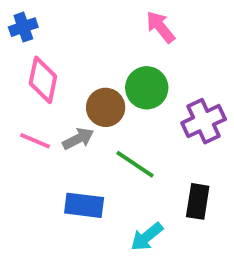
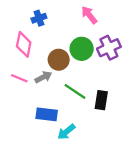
blue cross: (23, 27) -> (39, 18), moved
purple cross: (204, 121) -> (109, 48), moved
black rectangle: (198, 201) -> (101, 100), moved
cyan arrow: (147, 237) -> (66, 132), moved

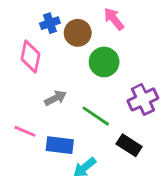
purple cross: (109, 48) -> (143, 99), moved
brown circle: (59, 60) -> (78, 33), moved
pink line: (19, 78) -> (25, 131), moved
black rectangle: (101, 100) -> (129, 145), moved, turned -66

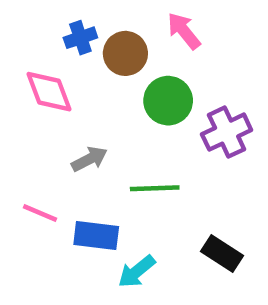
pink diamond: (31, 56) -> (49, 92), turned -32
purple cross: (143, 99) -> (227, 132), moved
green line: (96, 116) -> (155, 188), turned -36
black rectangle: (129, 145) -> (222, 253), moved

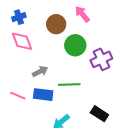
blue cross: (80, 38) -> (19, 17), moved
blue rectangle: (96, 235) -> (43, 95), moved

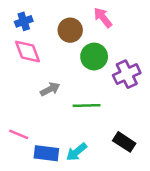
blue rectangle: (43, 95) -> (46, 153), moved
pink line: (18, 96) -> (19, 134), moved

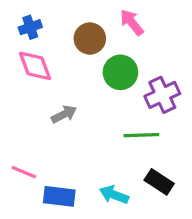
green line: (87, 105) -> (141, 135), moved
cyan arrow: (76, 152) -> (114, 195), moved, turned 60

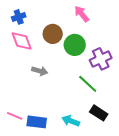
brown circle: (90, 39) -> (53, 34), moved
gray arrow: (64, 114) -> (40, 71), turned 42
green line: (141, 135) -> (88, 84), turned 45
pink line: (24, 172) -> (15, 116), moved

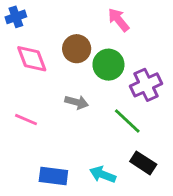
blue cross: (19, 17) -> (16, 17), moved
gray arrow: (40, 71) -> (77, 102), moved
pink line: (15, 116) -> (26, 120), moved

